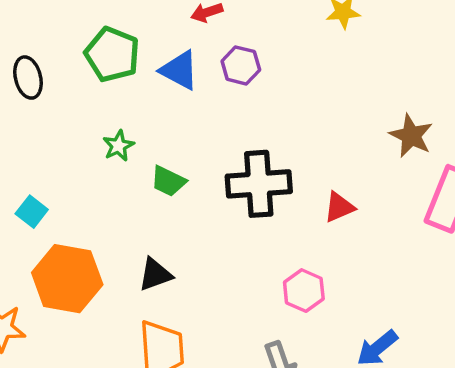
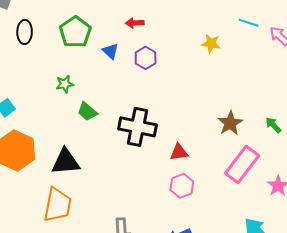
blue triangle: (179, 70) -> (110, 51), size x0.7
black triangle: (155, 275) -> (66, 162), size x1.4
pink hexagon: (304, 290) -> (182, 186), moved

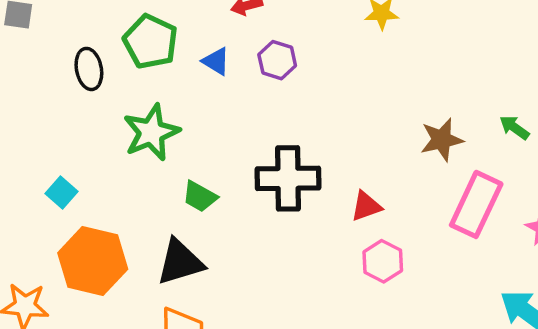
black ellipse: (25, 32) -> (89, 69), moved
green star: (65, 84) -> (151, 132), size x1.8
green trapezoid: (87, 111) -> (200, 197), moved
brown star: (230, 123) -> (442, 140), turned 30

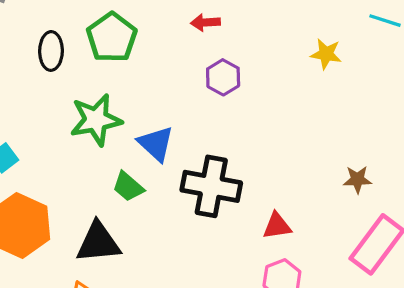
blue triangle: (216, 61) -> (156, 144), moved, size x1.4
brown star: (442, 140) -> (357, 179), size x0.7

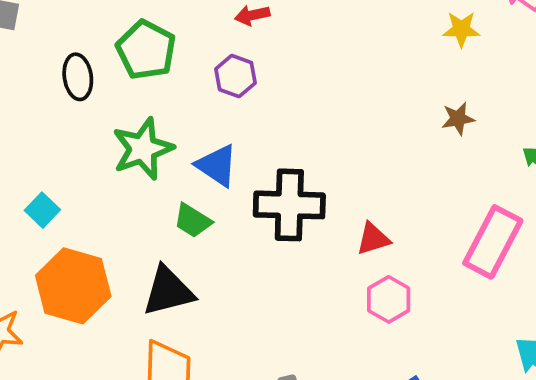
yellow star: (326, 54) -> (461, 29), moved
purple hexagon: (223, 77) -> (235, 76), moved
brown star: (357, 179) -> (458, 119), moved

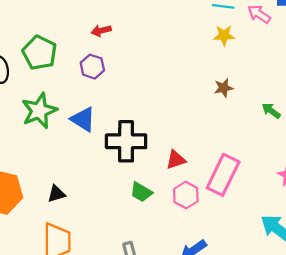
green trapezoid: (193, 221) -> (141, 192), moved
pink rectangle: (493, 242) -> (223, 175), moved
black triangle: (168, 291) -> (56, 194), size x0.6

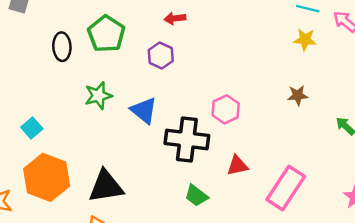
green star: (39, 111) -> (98, 96), size x0.7
black triangle: (56, 194) -> (106, 186), size x1.8
pink hexagon: (186, 195) -> (226, 109), moved

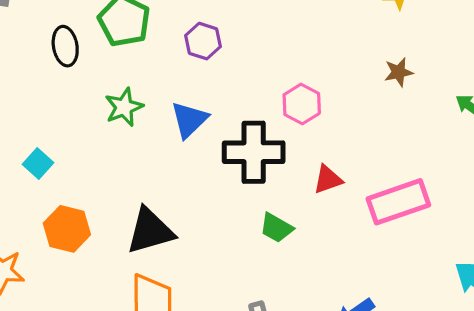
blue triangle: (144, 110) -> (189, 120), turned 44
orange hexagon: (47, 177) -> (67, 229), size x0.7
pink rectangle: (286, 188) -> (398, 202), turned 45

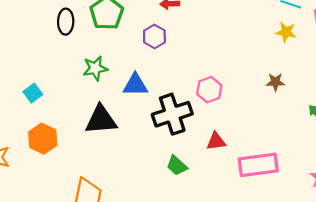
blue triangle: (189, 120) -> (135, 85), turned 32
black cross: (254, 152) -> (172, 114), turned -30
black triangle: (150, 231) -> (101, 120), moved

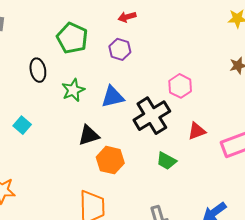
black ellipse: (66, 22) -> (38, 70), moved
black triangle: (101, 120) -> (89, 135), size x0.7
orange hexagon: (43, 139) -> (110, 160), moved

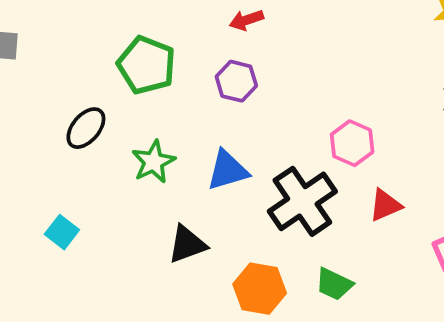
black ellipse: (38, 70) -> (86, 128), turned 55
red triangle: (197, 131) -> (385, 205), moved
orange hexagon: (110, 160) -> (260, 289), moved

